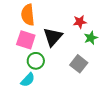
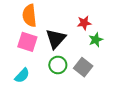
green circle: (36, 61) -> (58, 65), moved
cyan semicircle: (28, 80) -> (22, 76), moved

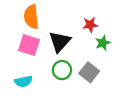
cyan semicircle: (22, 76) -> (23, 81), turned 35

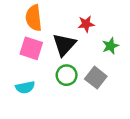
red star: (90, 25) -> (86, 24), moved

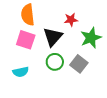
green star: (110, 46) -> (91, 38), size x1.5

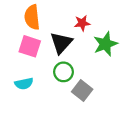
gray square: (79, 64) -> (82, 91), moved

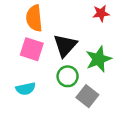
red star: (82, 23) -> (101, 13), moved
green star: (105, 44) -> (98, 59), moved

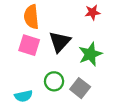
green circle: (68, 76) -> (54, 81), moved
cyan semicircle: (26, 89) -> (23, 96), moved

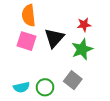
red star: (93, 12) -> (84, 25), moved
green circle: (54, 81) -> (45, 87), moved

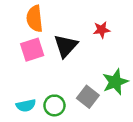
pink square: (27, 41) -> (32, 50), turned -36
green star: (82, 49) -> (115, 82), moved

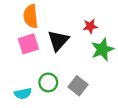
green star: (115, 82) -> (102, 49), moved
green circle: (54, 105) -> (48, 82), moved

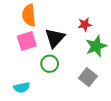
green circle: (48, 82) -> (50, 64), moved
gray square: (78, 86) -> (88, 77), moved

